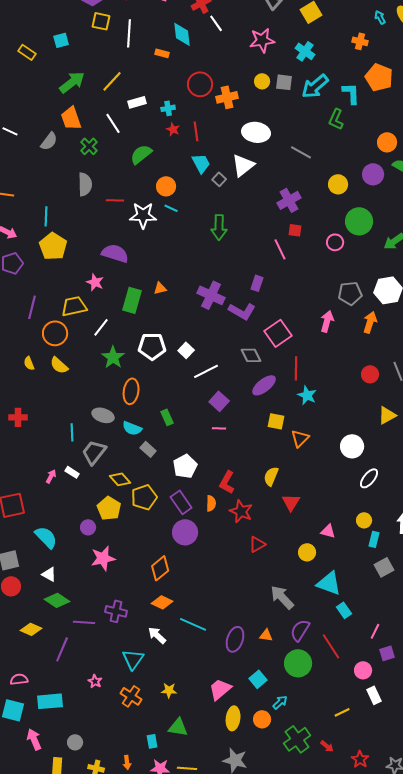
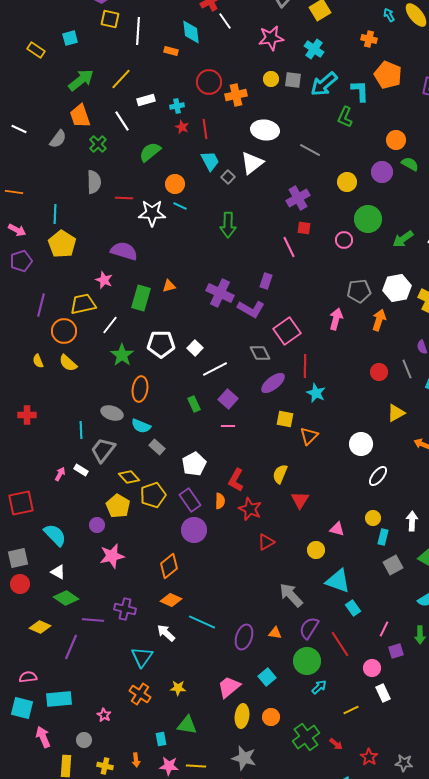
green rectangle: (167, 417) -> (194, 404), moved
pink star: (95, 681) -> (104, 715), moved
cyan arrow: (280, 702) -> (319, 687), moved

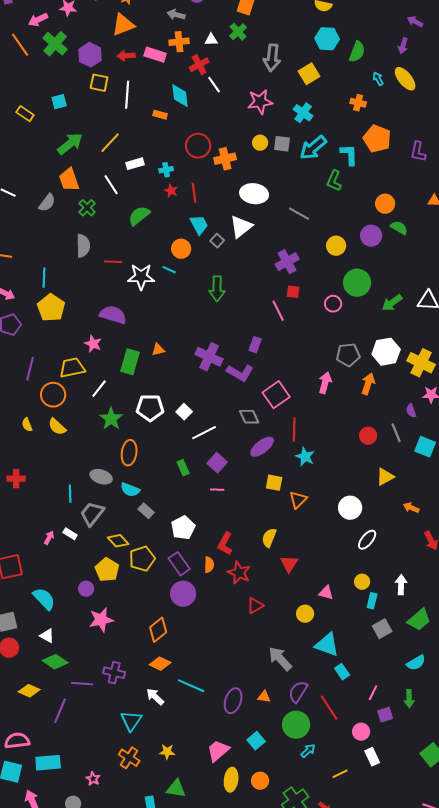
orange circle: (175, 184) -> (181, 249), moved
pink semicircle: (28, 677) -> (17, 741), size x1.4

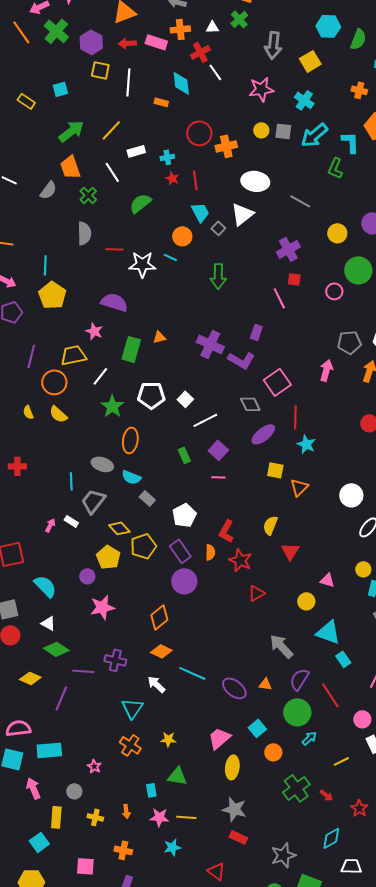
purple ellipse: (233, 701) -> (234, 688), turned -70
orange circle: (260, 781) -> (273, 752), moved

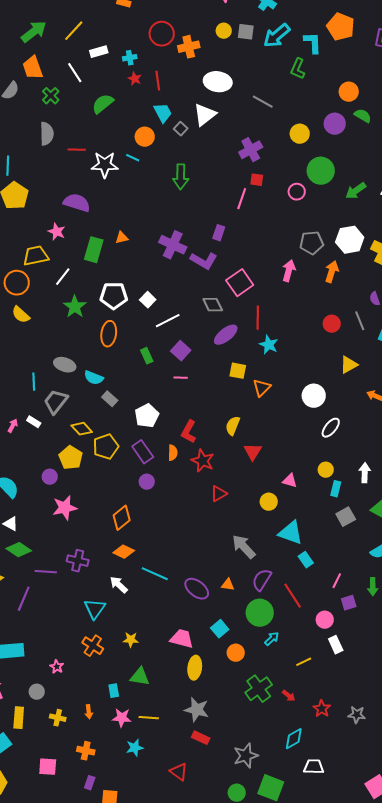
pink line: (279, 298) -> (242, 199), turned 45
orange ellipse: (130, 440) -> (109, 334), moved
purple circle: (184, 581) -> (147, 482), size x0.6
pink trapezoid: (219, 738) -> (182, 639), turned 55

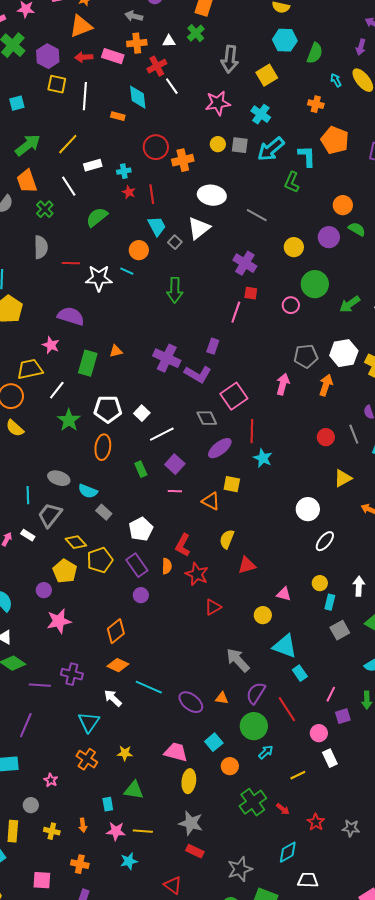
purple cross: (251, 150) -> (245, 263), turned -30
orange triangle: (262, 388) -> (211, 501), moved, turned -48
red triangle: (253, 452) -> (247, 565), turned 42
purple line: (24, 599) -> (26, 725), moved

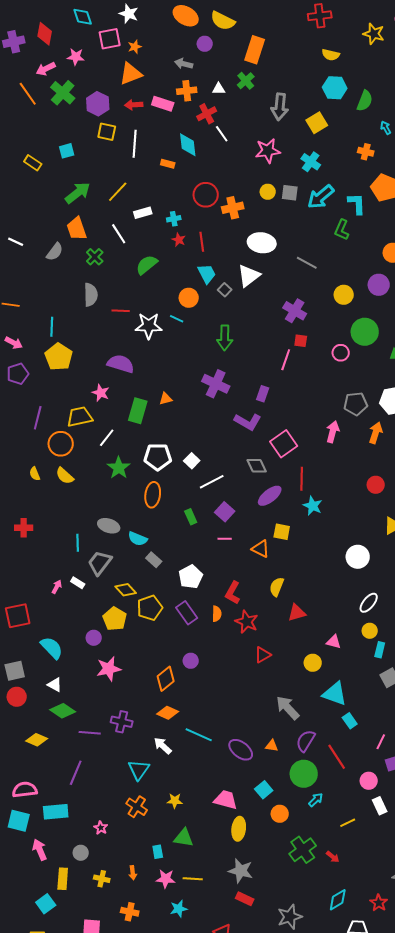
purple cross: (167, 358) -> (216, 384), moved
white ellipse: (325, 541) -> (369, 603), moved
purple circle: (141, 595) -> (191, 661), moved
red star: (316, 822) -> (379, 903), moved

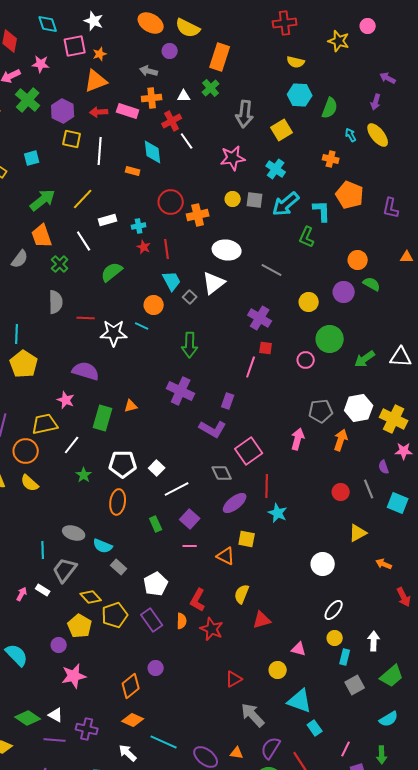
green star: (119, 468) -> (84, 475), size x0.7
red triangle: (263, 655) -> (234, 679), moved
white triangle: (55, 685) -> (56, 715), moved

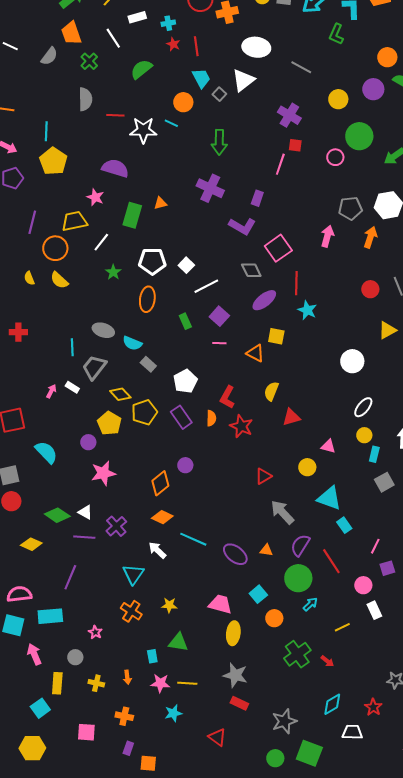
purple cross: (87, 729) -> (116, 526), turned 35

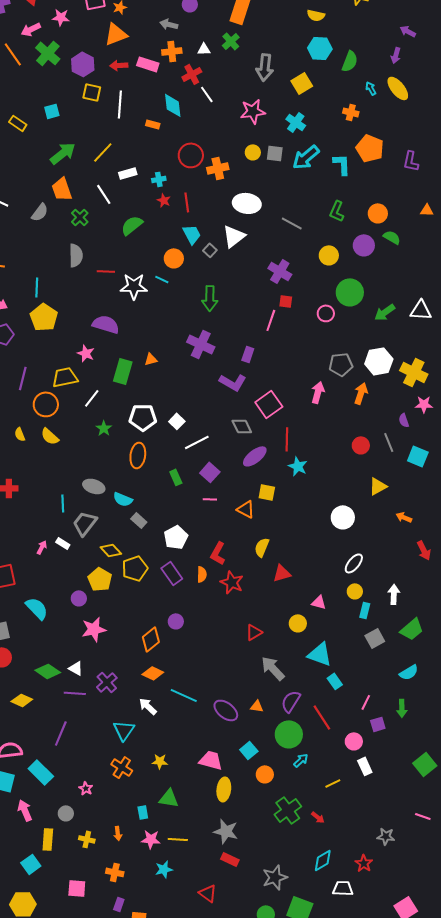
green L-shape: (336, 34) -> (337, 211), moved
cyan rectangle: (50, 616) -> (41, 772), turned 50

